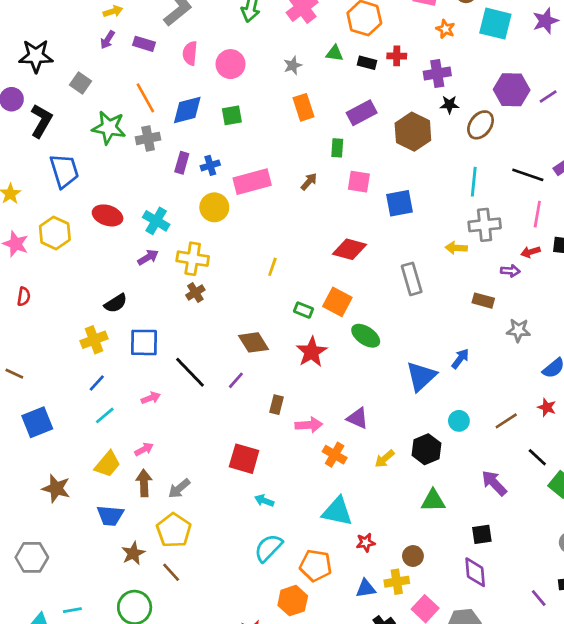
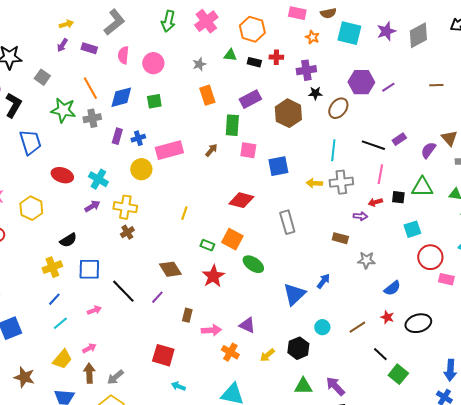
green rectangle: (337, 148) -> (232, 125), size x1.5
yellow hexagon: (55, 233) -> (31, 208), moved
yellow arrow: (456, 248) -> (314, 183), moved
purple arrow: (494, 483) -> (335, 386), moved

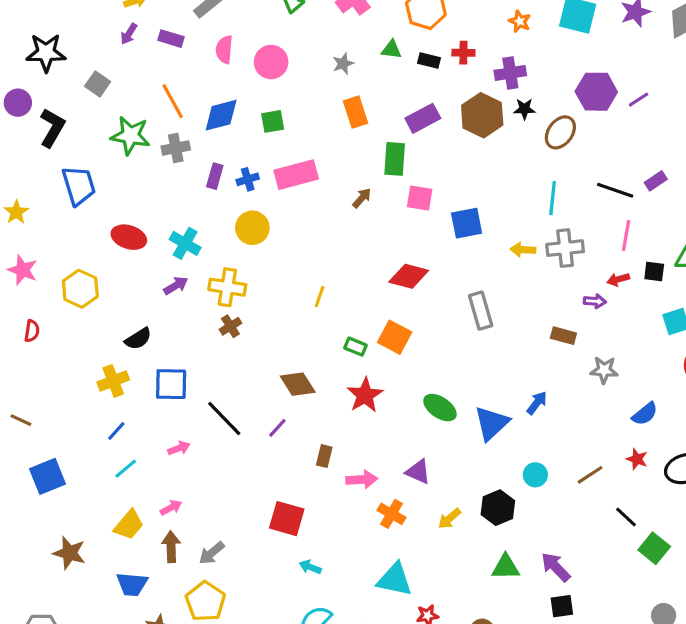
brown hexagon: (288, 113) -> (482, 115), moved
pink rectangle: (169, 150) -> (296, 175), moved
green ellipse: (253, 264) -> (440, 408), moved

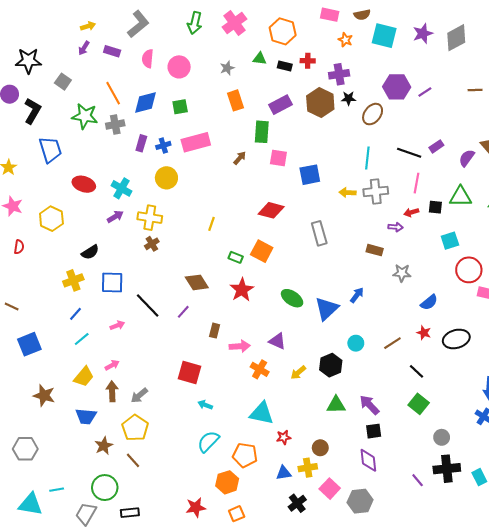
green square: (654, 548) -> (419, 404), moved

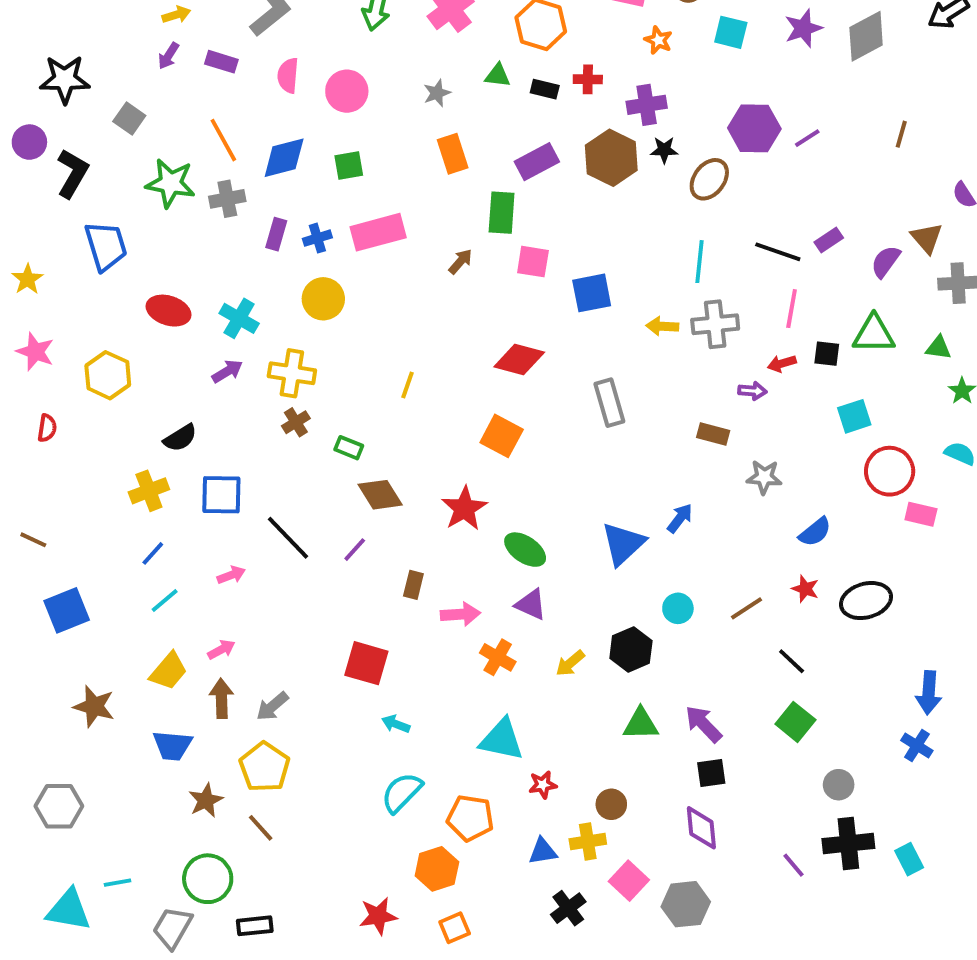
cyan square: (384, 36) -> (731, 32), size x0.7
brown line: (475, 90) -> (901, 134), turned -72
green rectangle: (236, 257) -> (349, 448), moved
green ellipse: (292, 298) -> (525, 550), moved

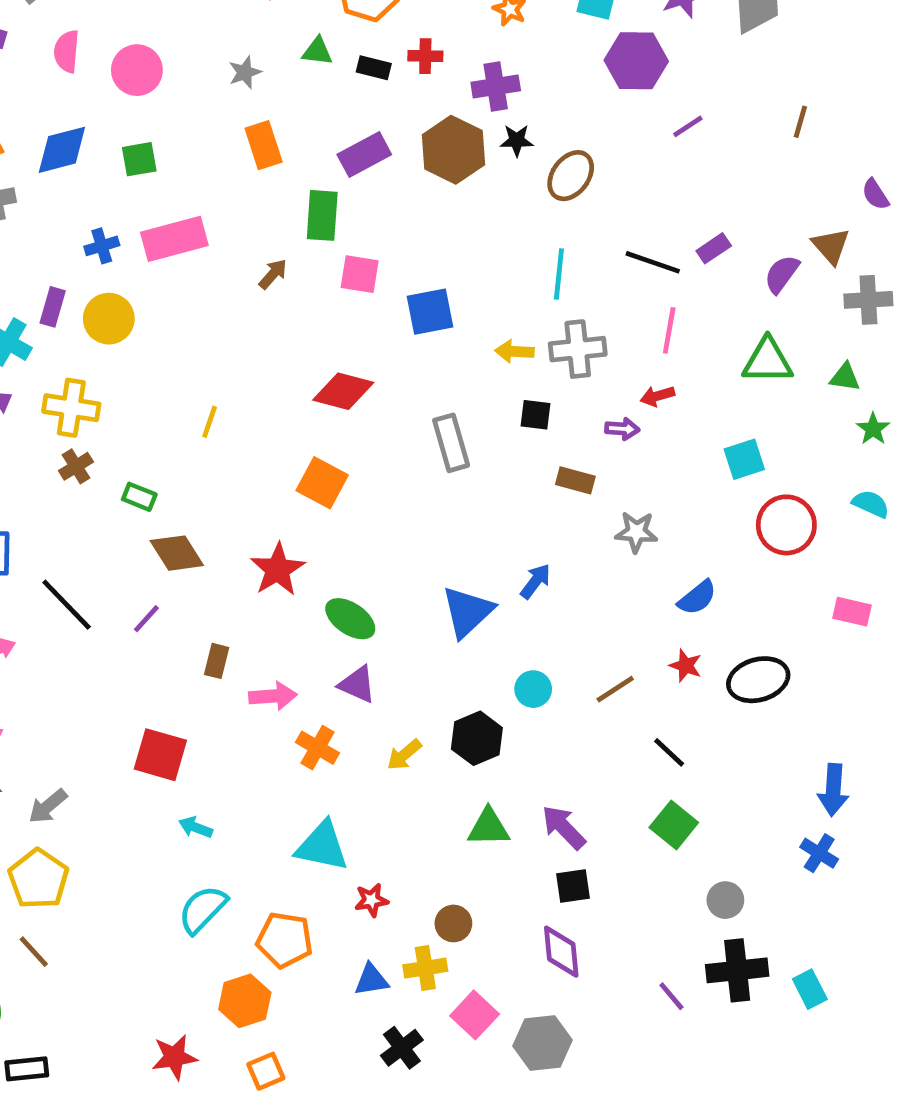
purple hexagon: (754, 128) -> (636, 61), moved
purple rectangle: (276, 234) -> (53, 307), moved
black square: (827, 354) -> (535, 415), moved
pink rectangle: (921, 514) -> (852, 612), moved

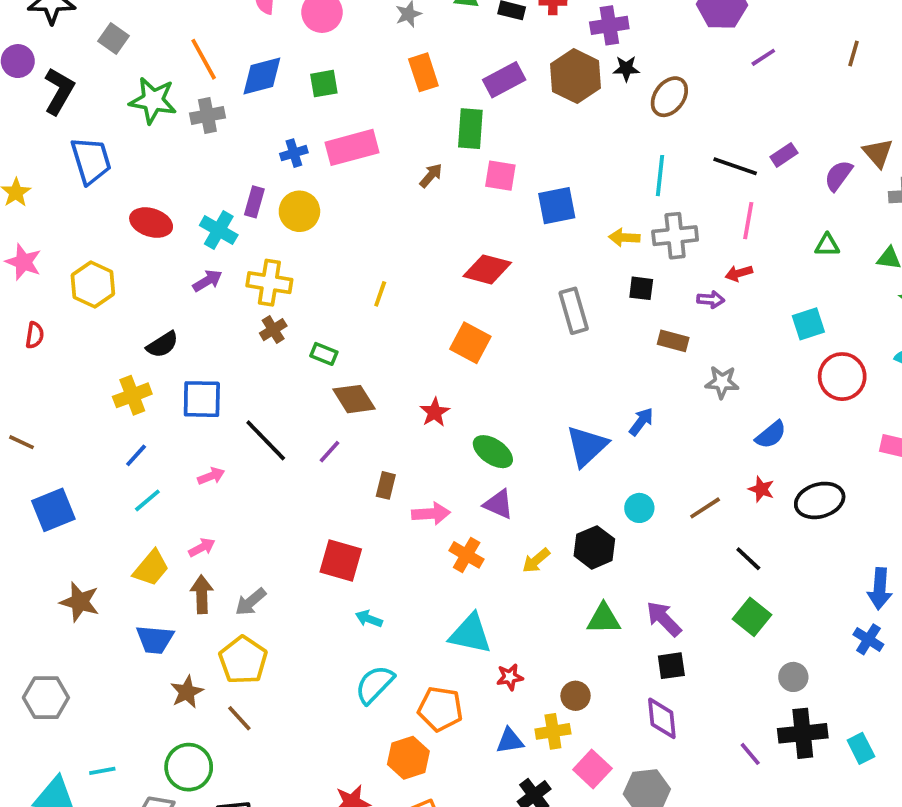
green triangle: (768, 361) -> (827, 245), size x0.6
red star: (278, 569) -> (435, 412), size x0.7

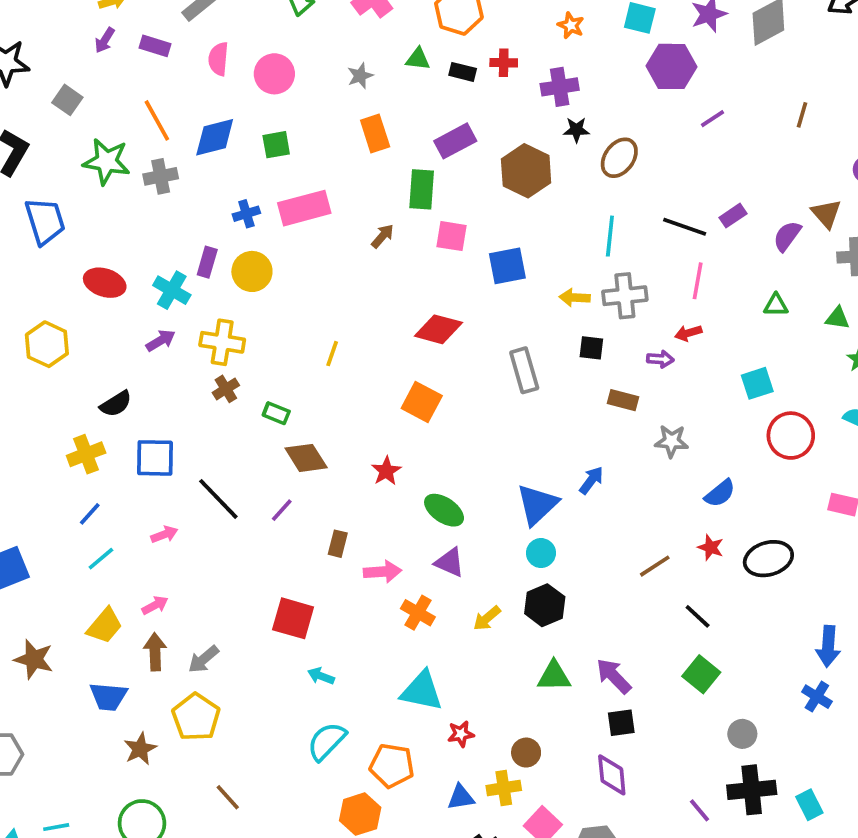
brown hexagon: (576, 76) -> (526, 171), moved
cyan circle: (639, 508) -> (541, 553), moved
brown line: (239, 718) -> (228, 797), moved

